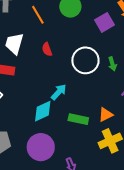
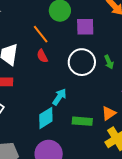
orange line: (38, 15) -> (41, 34), moved
purple square: (105, 22) -> (85, 27), moved, turned 36

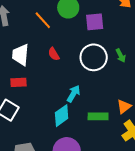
orange line: (41, 34) -> (43, 20), moved

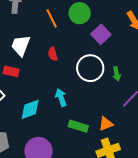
purple square: (95, 22) -> (101, 34), turned 36
cyan arrow: (74, 94) -> (61, 97), turned -66
cyan diamond: (62, 116) -> (30, 109), moved

